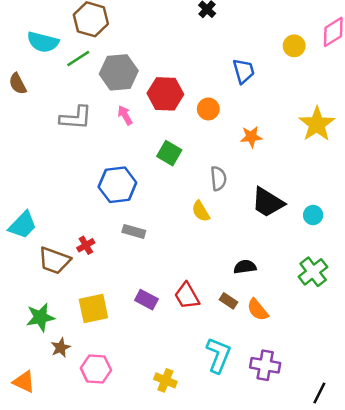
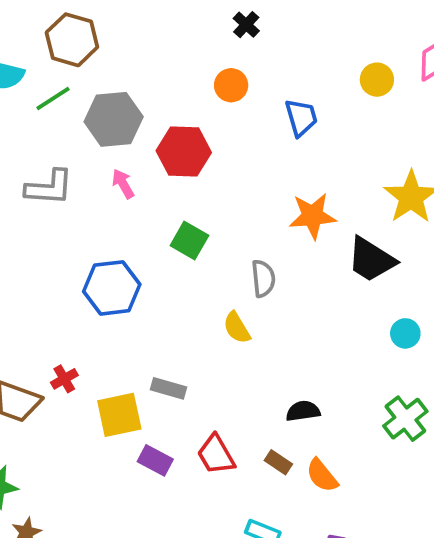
orange circle: (208, 109) -> (231, 85), moved
orange star: (251, 137) -> (313, 216), size x1.4
black trapezoid: (268, 202) -> (371, 260), moved
gray rectangle: (134, 231) -> (169, 388), moved
yellow square: (93, 308) -> (119, 415), moved

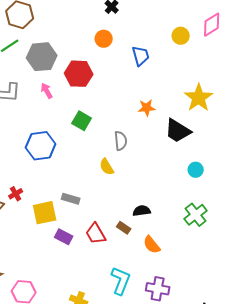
orange star: (313, 216) -> (147, 108), size x0.7
brown rectangle: (278, 462) -> (124, 228), moved

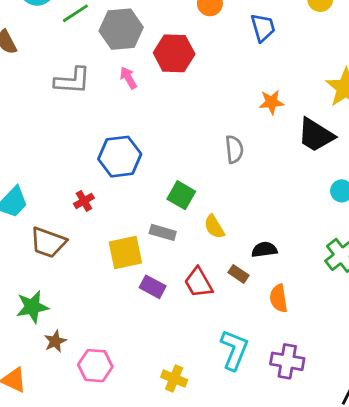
green square: (82, 121) -> (181, 195), moved
yellow semicircle: (107, 167) -> (214, 227), moved
red cross: (16, 194) -> (84, 201), moved
orange semicircle: (152, 245) -> (279, 298), turned 30

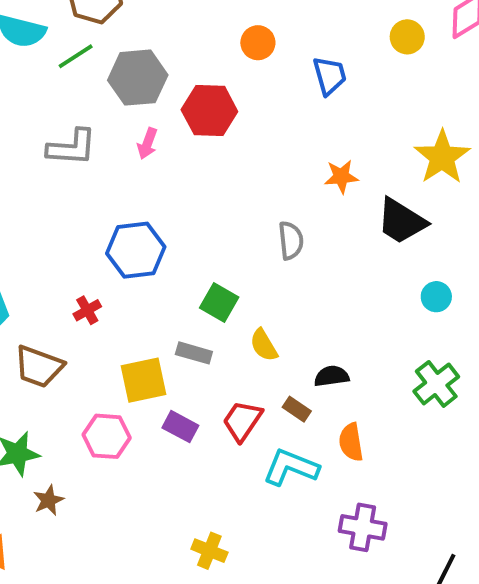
pink arrow: (128, 78) -> (147, 144), turned -130
red trapezoid: (198, 283) -> (242, 421), turned 64
cyan L-shape: (234, 350) -> (291, 467), moved, turned -90
pink hexagon: (95, 366) -> (107, 436), moved

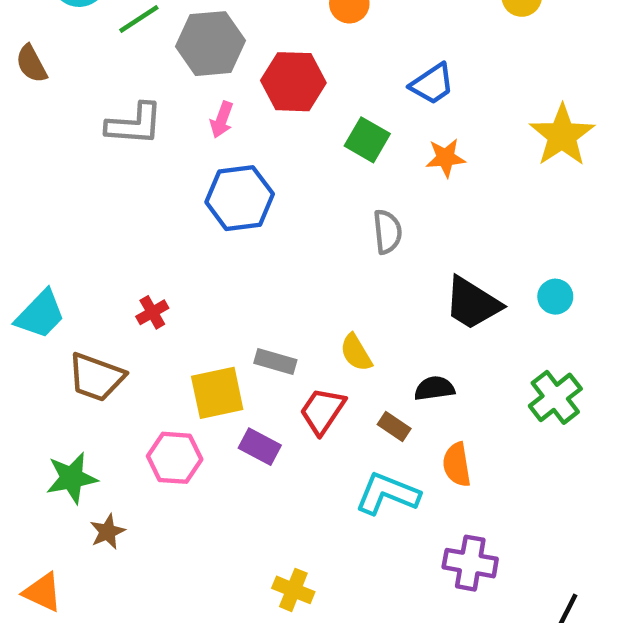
blue trapezoid: (330, 76) -> (432, 84), moved, turned 72
black trapezoid: (401, 221) -> (472, 303), moved
blue hexagon: (136, 250) -> (240, 198), moved
green square: (219, 303) -> (367, 140), moved
red trapezoid: (242, 421) -> (322, 411), moved

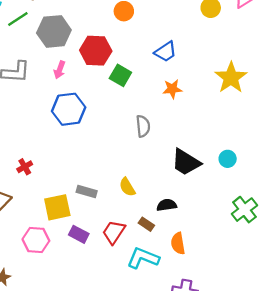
green square: (367, 140) -> (120, 75), moved
green cross: (555, 397) -> (244, 210), moved
red trapezoid: (322, 411) -> (114, 232), moved

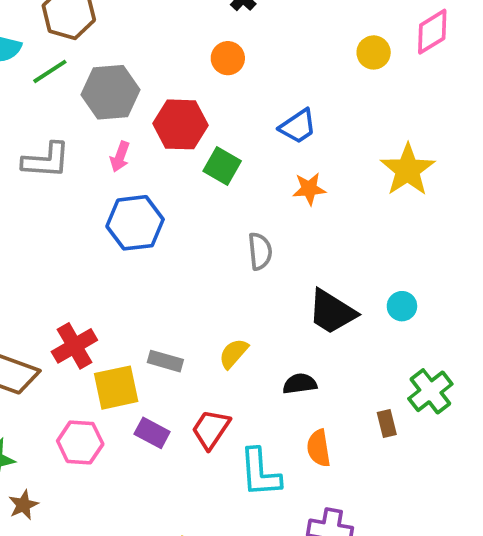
red cross: (25, 167) -> (74, 346), moved, size x1.6
yellow semicircle: (127, 187) -> (233, 353), turned 72
brown rectangle: (146, 224) -> (387, 424), moved, turned 42
cyan L-shape: (143, 258) -> (260, 473), turned -116

